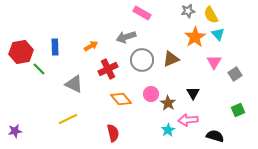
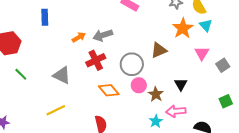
gray arrow: (126, 37) -> (103, 35), moved
blue rectangle: (55, 47) -> (45, 17), moved
gray circle: (142, 60) -> (132, 64), moved
green line: (39, 69) -> (21, 74), moved

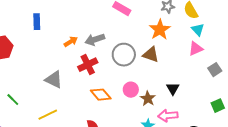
orange star: (183, 28) -> (160, 30), moved
brown triangle: (159, 50) -> (151, 55), turned 42
pink triangle: (202, 53) -> (196, 49), moved, turned 35
gray circle: (132, 64) -> (124, 55), moved
green line: (21, 74) -> (13, 100), moved

